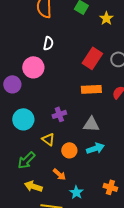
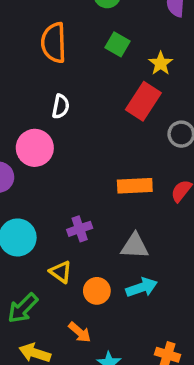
red rectangle: (92, 58) -> (143, 101), moved

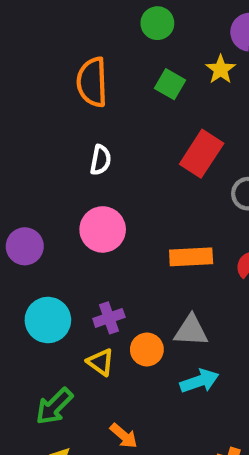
yellow star: (161, 63) -> (221, 69), moved
pink circle: (35, 148) -> (103, 229), moved
purple cross: (80, 229) -> (109, 318), moved
orange circle: (97, 291) -> (147, 349), moved

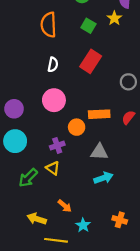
red rectangle: (202, 154) -> (91, 61), moved
cyan circle: (48, 320) -> (15, 141), moved
orange circle: (147, 349) -> (77, 127), moved
green arrow: (54, 406) -> (28, 178), moved

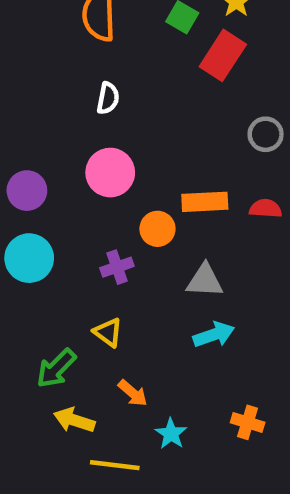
red rectangle: (91, 61) -> (223, 55), moved
red semicircle: (128, 117) -> (266, 209), turned 56
yellow triangle: (53, 168) -> (108, 332), moved
green arrow: (28, 178) -> (56, 368), moved

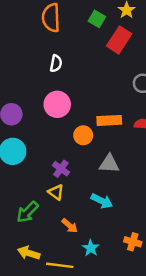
purple cross: (117, 267) -> (61, 169), moved, turned -35
cyan arrow: (214, 335) -> (102, 201), moved, turned 45
yellow arrow: (74, 420) -> (29, 253), moved

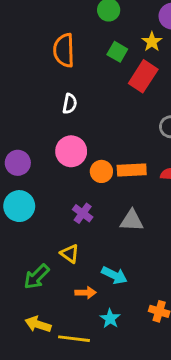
orange circle: (83, 135) -> (101, 171), moved
purple cross: (61, 169) -> (83, 213), moved
cyan arrow: (102, 201) -> (114, 275), moved
orange arrow: (70, 226) -> (86, 293), turned -42

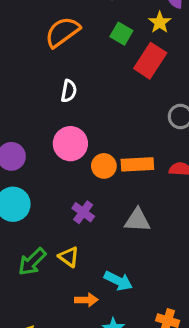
orange semicircle: (64, 50) -> (62, 32), turned 56
green arrow: (37, 277) -> (32, 262), moved

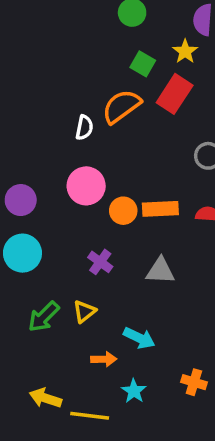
orange semicircle: (62, 32) -> (121, 106), moved
yellow triangle: (69, 257) -> (84, 311), turned 45

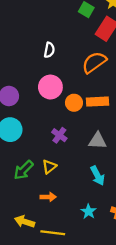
orange semicircle: (121, 106) -> (94, 62), moved
cyan arrow: (139, 338) -> (98, 176), moved, turned 36
orange arrow: (104, 359) -> (48, 197), moved
cyan star: (134, 391) -> (89, 211), moved

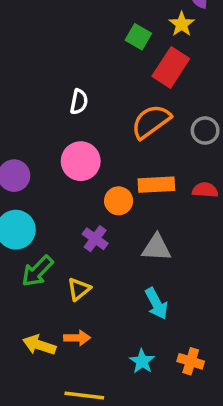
orange circle: (74, 103) -> (119, 201), moved
green arrow: (24, 170) -> (37, 271), moved
yellow arrow: (25, 222) -> (39, 345), moved

